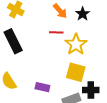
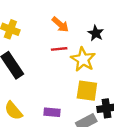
black star: (83, 14) -> (96, 33), moved

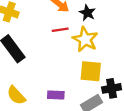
black star: (96, 33) -> (87, 13), moved

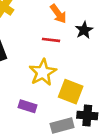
yellow star: (85, 39) -> (43, 72), moved

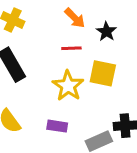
yellow square: (71, 92) -> (103, 73), moved

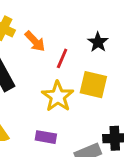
orange arrow: (75, 18) -> (35, 41), moved
red line: (71, 48) -> (62, 58), turned -66

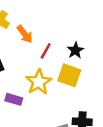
black star: (98, 42) -> (75, 50), moved
purple rectangle: (46, 137) -> (14, 99), moved

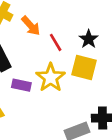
red line: (46, 51) -> (56, 42), turned -56
purple rectangle: (14, 99) -> (21, 85), moved

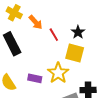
yellow star: (51, 78) -> (58, 73), moved
purple rectangle: (21, 85) -> (35, 78), moved

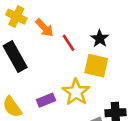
purple rectangle: (35, 78) -> (46, 100), turned -32

